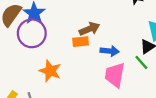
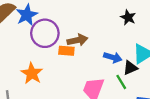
purple circle: (32, 33) -> (45, 33), moved
blue arrow: (110, 51) -> (113, 57), moved

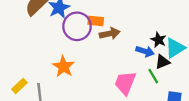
black star: (128, 17) -> (158, 40), moved
orange rectangle: (66, 51) -> (96, 21), moved

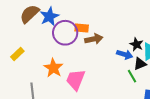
pink trapezoid: (125, 83) -> (76, 80), moved
yellow rectangle: (19, 86) -> (17, 54), moved

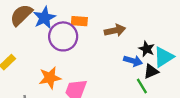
orange rectangle: (82, 28) -> (79, 21), moved
brown arrow: (94, 39) -> (115, 30), moved
orange star: (53, 68) -> (50, 78), turned 30

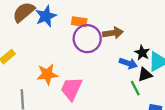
purple circle: (63, 36) -> (87, 39), moved

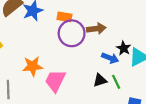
black triangle: (145, 75) -> (100, 80), moved

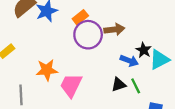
orange rectangle: (64, 17) -> (80, 17), turned -48

